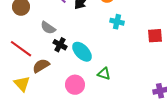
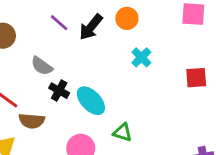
cyan cross: (117, 22) -> (141, 57), turned 32
brown semicircle: (41, 66) -> (32, 121), turned -144

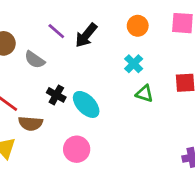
orange circle: (127, 18) -> (138, 26), moved
gray semicircle: (42, 66) -> (35, 60), moved
green triangle: (123, 132) -> (144, 94), moved

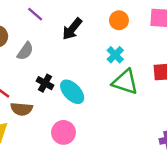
purple line: (56, 31) -> (35, 14), moved
gray semicircle: (35, 60) -> (25, 51), turned -90
green triangle: (144, 94) -> (125, 82), size x1.6

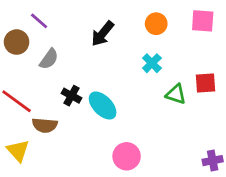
purple line: (35, 14) -> (39, 21), moved
green triangle: (125, 82) -> (176, 94), moved, size x0.7
pink circle: (63, 132) -> (127, 156), moved

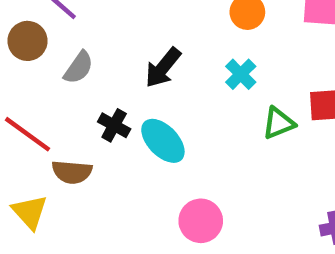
black arrow: (103, 34) -> (163, 68), moved
green triangle: (176, 94) -> (278, 123), turned -40

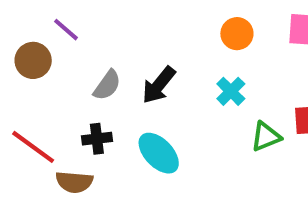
gray semicircle: (79, 68) -> (107, 85), moved
black cross: (114, 125) -> (97, 139), moved, turned -36

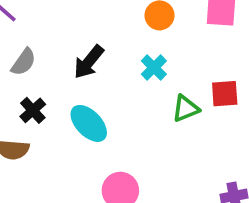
gray semicircle: (107, 85) -> (24, 62), moved
black cross: (97, 139) -> (33, 110), turned -35

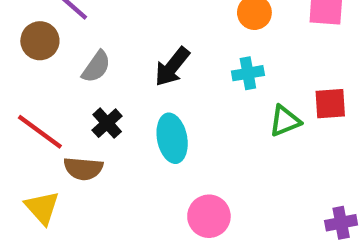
cyan cross: (154, 68) -> (248, 73), turned 35
cyan ellipse: (89, 123) -> (172, 138), turned 33

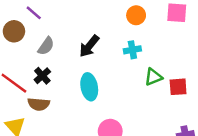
red square: (330, 104) -> (178, 87), moved
black cross: (107, 123) -> (42, 76), moved

